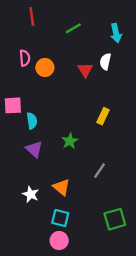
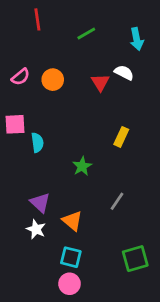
pink semicircle: (25, 58) -> (21, 77), moved, turned 56
white semicircle: (105, 62) -> (124, 73), turned 105
purple triangle: (34, 149) -> (40, 203), moved

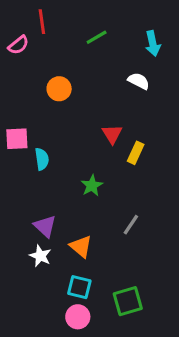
pink semicircle: (21, 77) -> (18, 45), moved
red triangle: (100, 82) -> (112, 134), moved
green square: (135, 259) -> (128, 301), moved

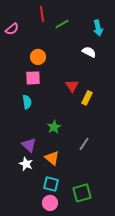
red line: (42, 22) -> (42, 14), moved
pink square: (17, 139) -> (33, 78), moved
green star: (92, 186) -> (54, 127), moved

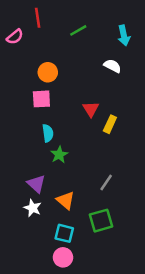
red line: (42, 14) -> (38, 18), moved
cyan semicircle: (27, 102) -> (48, 133), moved
green star: (54, 127) -> (59, 155), moved
green square: (82, 193) -> (101, 221), moved

